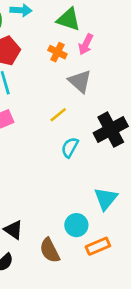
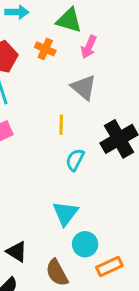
orange cross: (57, 52) -> (45, 49), moved
yellow line: (58, 115) -> (61, 125), turned -48
cyan triangle: (106, 199) -> (65, 213), moved

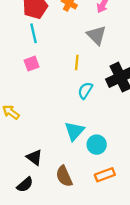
cyan circle: (85, 244) -> (97, 145), moved

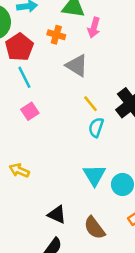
gray triangle: (96, 35) -> (77, 66), moved
yellow line: (77, 63) -> (91, 104), moved, turned -32

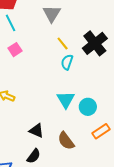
gray triangle: (77, 66) -> (52, 14), turned 30

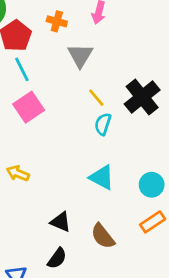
pink square: (15, 50) -> (29, 107), size x1.5
cyan triangle: (66, 100) -> (102, 177), turned -30
cyan circle: (88, 107) -> (152, 185), moved

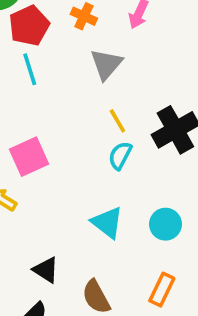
pink square: (29, 107) -> (29, 157), moved
cyan circle: (152, 185) -> (165, 224), moved
orange rectangle: (153, 222) -> (162, 290), turned -40

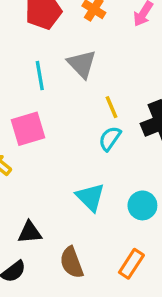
gray triangle: (106, 64) -> (82, 64), moved, turned -32
cyan line: (30, 69) -> (40, 76), moved
black triangle: (46, 270) -> (30, 232), turned -45

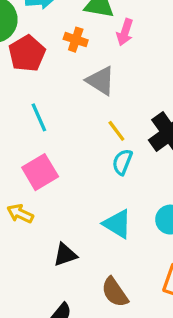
gray triangle: (82, 64) -> (101, 81), moved
black triangle: (30, 232) -> (65, 255), moved

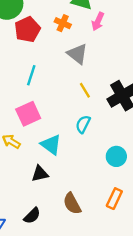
cyan line: (39, 117) -> (31, 75), turned 36
cyan semicircle: (122, 162) -> (83, 124), moved
cyan triangle: (117, 224) -> (51, 145), moved

